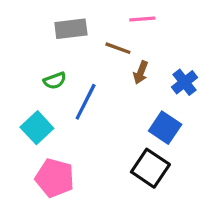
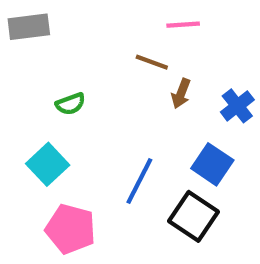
gray rectangle: (71, 29) -> (29, 27), moved
blue line: (86, 102) -> (139, 181), moved

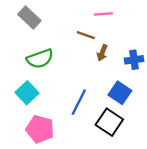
gray rectangle: (29, 27) -> (29, 17), moved, turned 50
green semicircle: (71, 104) -> (40, 59), size x1.6
blue cross: (237, 106) -> (134, 60), turned 30

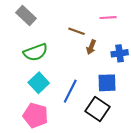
pink line: (103, 14) -> (108, 18), moved
cyan square: (27, 93) -> (39, 83), moved
blue square: (120, 93) -> (107, 83), turned -36

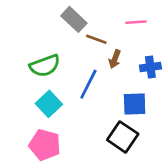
gray rectangle: (26, 16) -> (74, 19), moved
blue line: (70, 91) -> (88, 84), moved

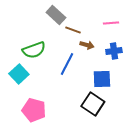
pink line: (136, 22) -> (111, 23), moved
brown arrow: (115, 59) -> (87, 45), turned -96
cyan square: (49, 104) -> (19, 74), moved

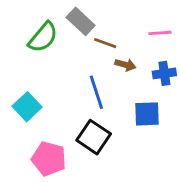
green semicircle: (34, 50) -> (43, 37), moved, turned -30
blue line: (67, 64) -> (96, 92), turned -45
black square: (93, 104) -> (94, 137), moved

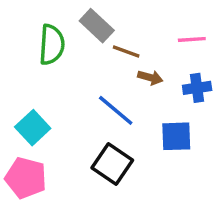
green semicircle: (43, 37) -> (52, 45), turned -36
blue line: (96, 92) -> (116, 110), turned -32
pink pentagon: (49, 159) -> (26, 178), moved

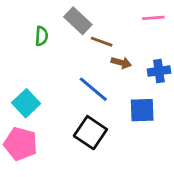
pink line: (192, 39) -> (153, 18), moved
green semicircle: (52, 45) -> (42, 36), size x0.6

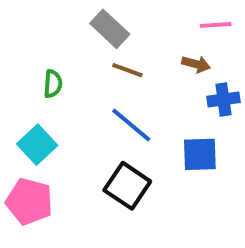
green semicircle: (42, 36) -> (53, 84), moved
brown line: (102, 42) -> (127, 70), moved
brown arrow: (121, 63) -> (196, 64), moved

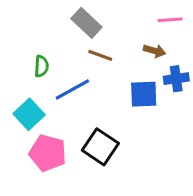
blue line: (131, 125) -> (72, 89), moved, turned -69
blue square: (200, 154) -> (144, 94), moved
pink pentagon: (29, 202) -> (48, 153), moved

